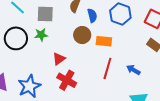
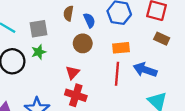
orange rectangle: (104, 41) -> (121, 48), moved
red triangle: (59, 59) -> (73, 72), moved
blue arrow: (133, 70) -> (145, 70), size x1.5

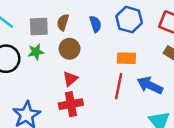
brown semicircle: (68, 13) -> (63, 22), moved
brown circle: (83, 43) -> (70, 49), moved
red cross: (76, 95) -> (71, 104), turned -35

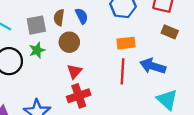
blue semicircle: (95, 24) -> (82, 16), moved

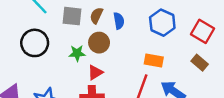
green star: (37, 50) -> (77, 53), moved

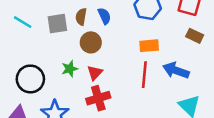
black circle: (35, 43) -> (30, 79), moved
green star: (77, 53) -> (70, 69), moved

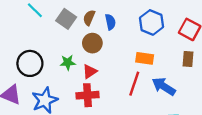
gray square: (57, 24) -> (66, 19), turned 30
brown rectangle: (195, 36) -> (188, 59), turned 56

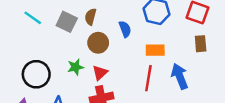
blue semicircle: (110, 22) -> (125, 29), moved
blue arrow: (164, 86) -> (180, 76), turned 45

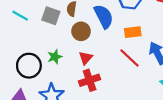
blue semicircle: (125, 29) -> (104, 16), size x1.6
green star: (76, 67) -> (55, 57), moved
red line: (148, 78) -> (130, 58), turned -50

